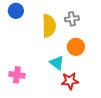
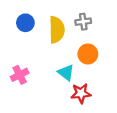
blue circle: (16, 11) -> (25, 23), moved
pink cross: (17, 75) -> (20, 75), moved, turned -35

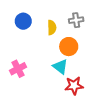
yellow semicircle: (57, 30) -> (52, 27), size x0.6
orange circle: (88, 54) -> (69, 47), moved

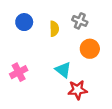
gray cross: (76, 20) -> (80, 21), turned 32
orange circle: (69, 47) -> (90, 49), moved

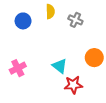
yellow semicircle: (54, 29) -> (50, 12), moved
orange circle: (90, 49) -> (94, 58), moved

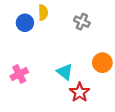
yellow semicircle: (50, 12) -> (43, 13), moved
red star: (73, 85) -> (80, 92), turned -30

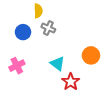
gray cross: (82, 22) -> (48, 28), moved
blue circle: (25, 23) -> (23, 32), moved

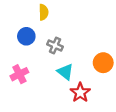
gray cross: (48, 28) -> (55, 45), moved

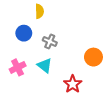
cyan triangle: (65, 72) -> (45, 65), moved

